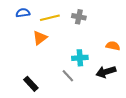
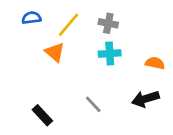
yellow line: (50, 18) -> (68, 25), turned -36
orange triangle: (40, 38) -> (55, 52), turned -42
cyan cross: (80, 58) -> (110, 53), moved

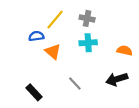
blue semicircle: (31, 18) -> (36, 36), moved
orange triangle: (55, 52) -> (53, 52), moved

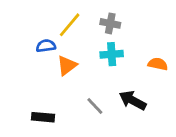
orange triangle: (53, 52) -> (67, 65), turned 42
black arrow: (117, 79) -> (133, 100), moved, turned 45
black rectangle: (34, 92) -> (43, 117), turned -42

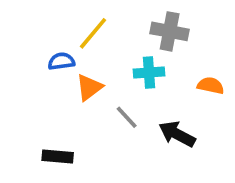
gray cross: (110, 23) -> (170, 31), moved, size x1.4
gray line: (95, 106) -> (127, 117), moved

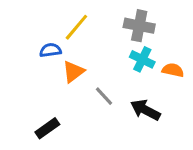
cyan cross: (149, 72) -> (142, 59), moved, turned 30
black rectangle: (58, 156) -> (47, 128), turned -40

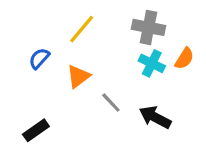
blue semicircle: (50, 50) -> (39, 58), moved, turned -40
orange semicircle: (173, 70) -> (184, 58), moved, turned 110
black rectangle: (47, 128) -> (36, 130), moved

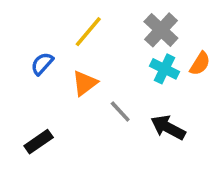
gray cross: (149, 27) -> (161, 30), turned 32

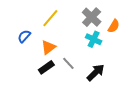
orange semicircle: (200, 64) -> (114, 26), moved
black arrow: (168, 127) -> (96, 72), turned 108
black rectangle: (39, 142) -> (46, 67), moved

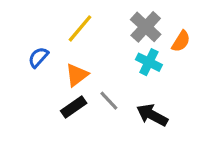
black arrow: (96, 72) -> (152, 115), turned -108

